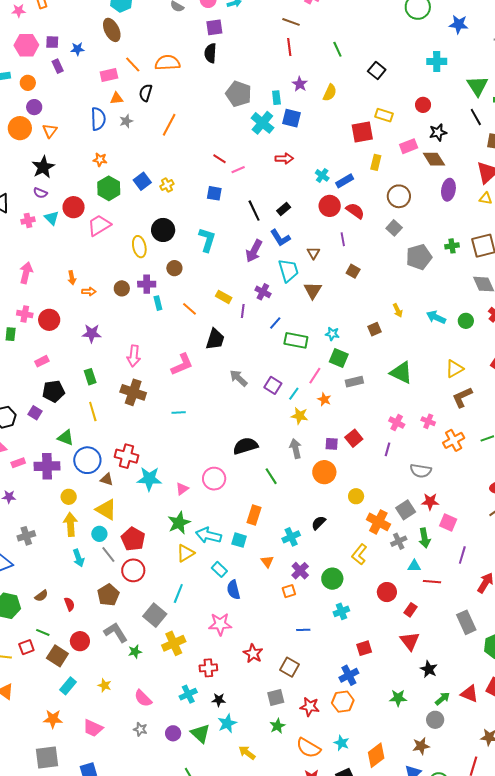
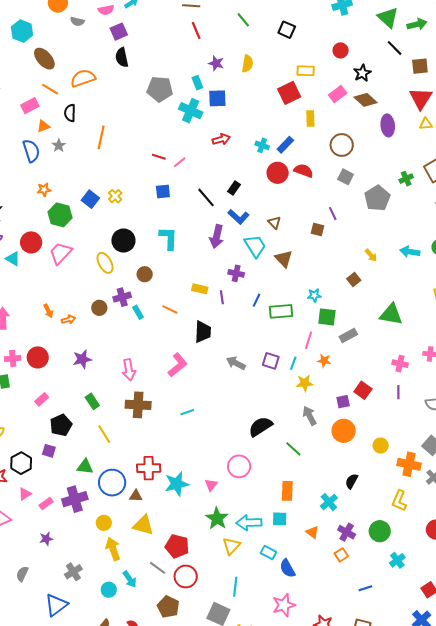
brown ellipse: (112, 30) -> (44, 59), moved
purple line: (343, 239) -> (333, 214), moved
cyan circle: (99, 534) -> (109, 590), moved

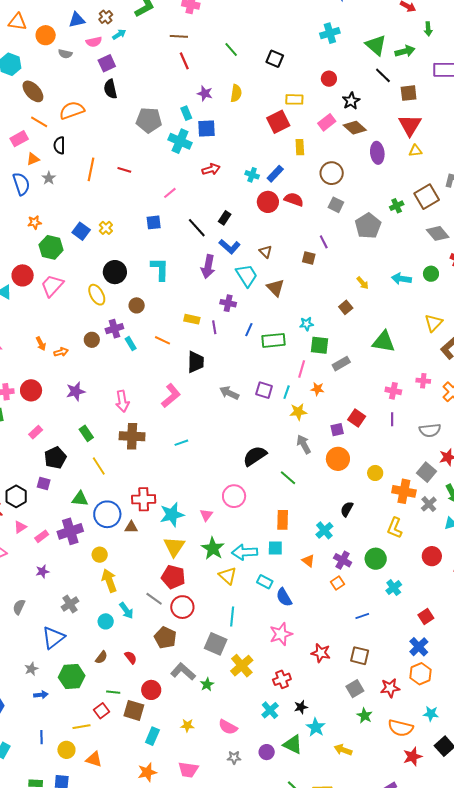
red line: (159, 157) -> (124, 170), moved
yellow triangle: (143, 525) -> (174, 547), moved, turned 50
yellow triangle: (231, 546) -> (228, 576), turned -30

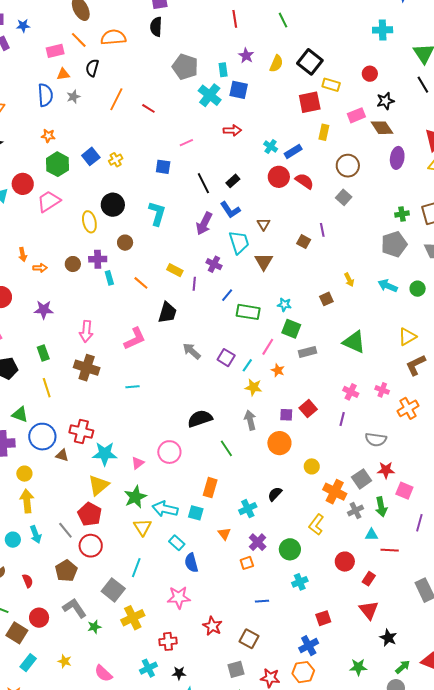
black square: (275, 59) -> (310, 62), moved, size x1.4
gray pentagon: (368, 226) -> (394, 244), moved

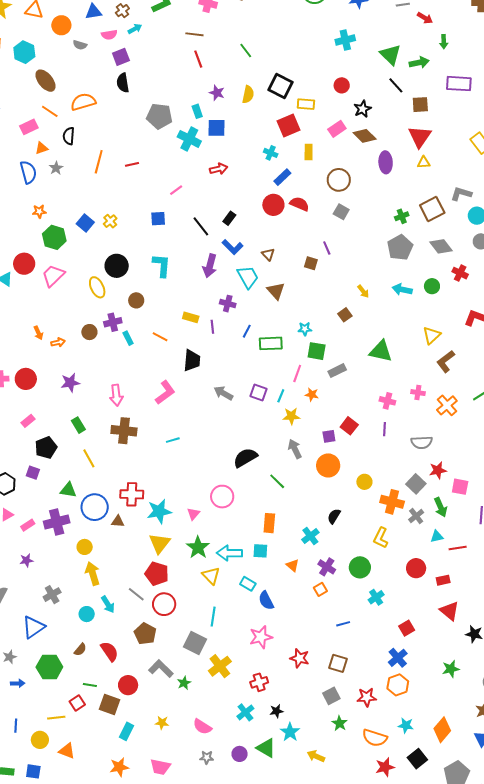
red line: (148, 108) -> (132, 164), turned -32
cyan cross: (271, 147) -> (271, 153), moved
red rectangle: (369, 579) -> (443, 580), turned 56
red semicircle: (28, 581) -> (109, 651), size x1.5

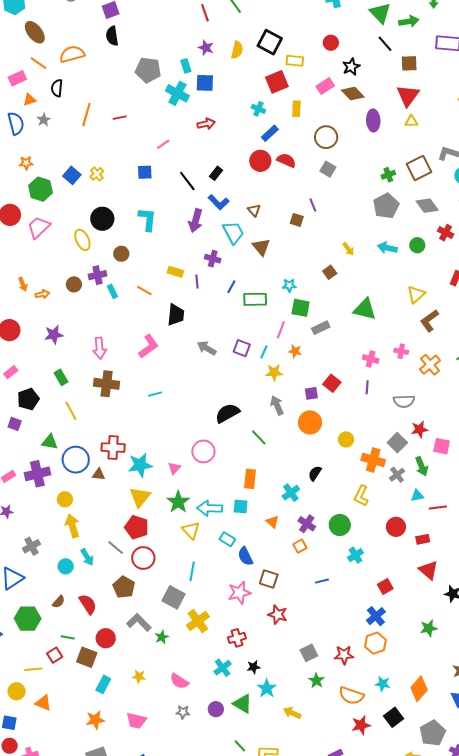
red line: (198, 59) -> (205, 13), moved
brown square: (338, 663) -> (269, 579), moved

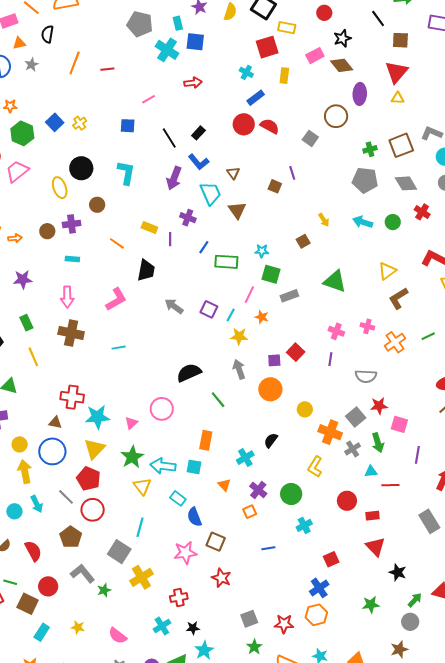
brown circle: (326, 137) -> (336, 116), moved
gray pentagon: (386, 206) -> (365, 180), turned 30
cyan rectangle: (112, 291) -> (72, 259), moved, turned -64
blue circle: (76, 460) -> (52, 451), moved

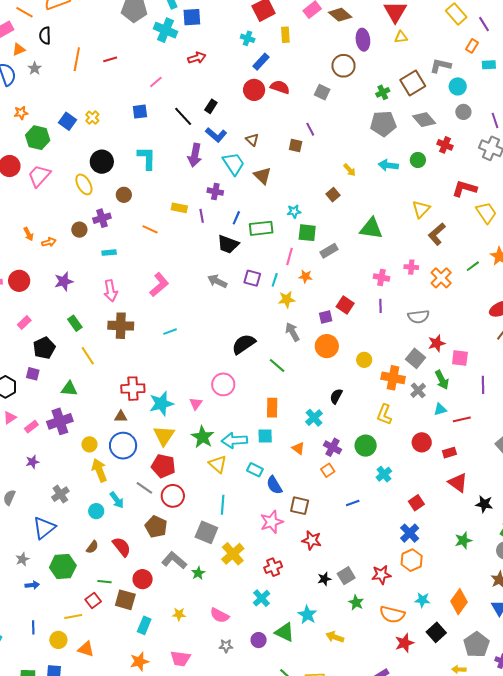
black trapezoid: (146, 270) -> (228, 244), moved, turned 110
black star: (193, 628) -> (324, 579), moved

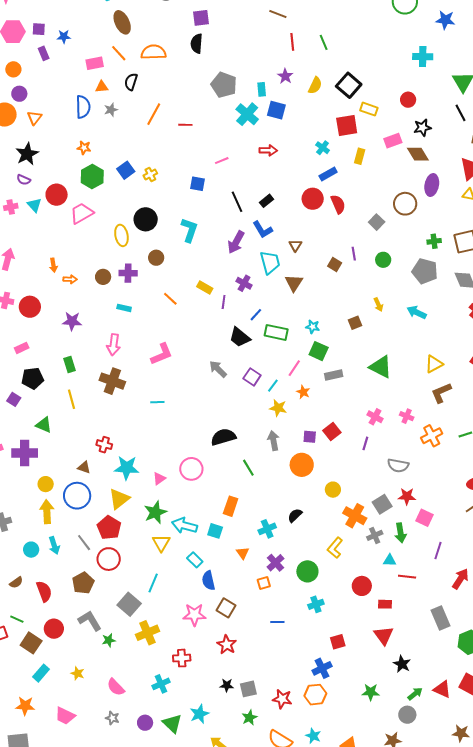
red semicircle: (280, 87) -> (338, 204), turned 30
green circle: (418, 160) -> (383, 260), moved
red cross: (133, 389) -> (104, 445), size x0.7

